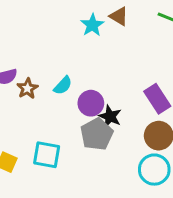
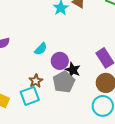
brown star: (27, 88) -> (36, 81), moved
cyan square: (47, 155) -> (30, 96), turned -30

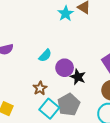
gray pentagon: (64, 82) -> (69, 105), moved
cyan square: (30, 96) -> (49, 109), moved, turned -30

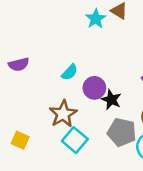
brown star: (40, 88) -> (63, 114), size x1.5
gray pentagon: (69, 105) -> (122, 132), moved, turned -30

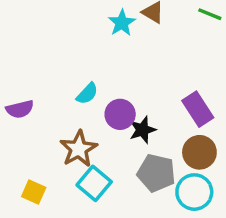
purple semicircle: (19, 64) -> (20, 109), moved
black star: (111, 100) -> (142, 130), turned 30
yellow square: (20, 140) -> (34, 192), moved

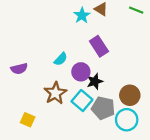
purple rectangle: (198, 109) -> (99, 46), moved
cyan square: (94, 183) -> (82, 101), moved

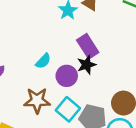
black star: (95, 81) -> (86, 65), moved
brown star: (55, 93) -> (37, 101), turned 30

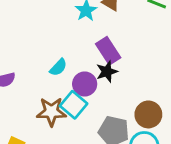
cyan square: (68, 109) -> (74, 105), moved

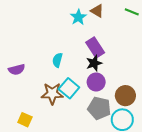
cyan semicircle: (58, 67) -> (57, 60), turned 152
purple circle: (85, 84) -> (96, 82), moved

